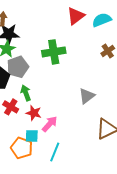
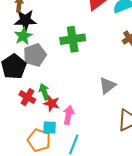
green arrow: (26, 93) -> (44, 92), moved
pink arrow: (50, 124) -> (68, 115), turned -30

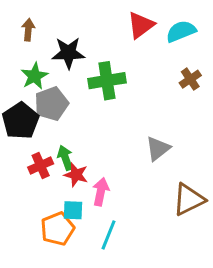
black star: (25, 20) -> (68, 53), moved
red cross: (27, 97) -> (41, 166), turned 35
orange pentagon: (39, 140) -> (58, 229), turned 30

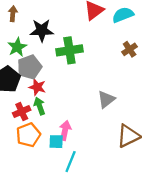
red star: (76, 175) -> (37, 87), moved
cyan square: (73, 210) -> (56, 142), moved
orange pentagon: (58, 229) -> (28, 135), moved

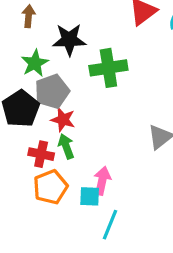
red cross: (22, 112) -> (41, 154), turned 36

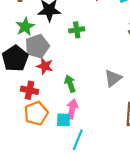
green cross: (108, 68) -> (77, 30), size x0.6
green arrow: (66, 146) -> (70, 84), moved

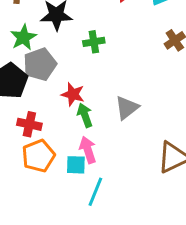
red star: (45, 66) -> (73, 94), moved
gray triangle: (113, 78) -> (127, 108), moved
pink arrow: (72, 109) -> (88, 150), turned -30

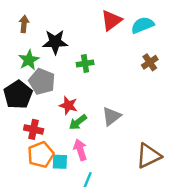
gray pentagon: (40, 64) -> (42, 81), turned -30
green arrow: (85, 115) -> (78, 122), turned -108
cyan square: (76, 165) -> (60, 162), moved

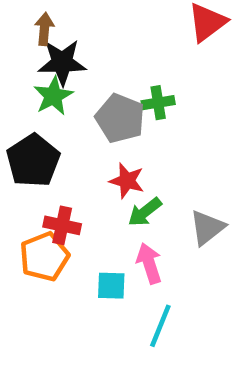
black star: (55, 42) -> (62, 62), moved
gray pentagon: (42, 81) -> (120, 118), moved
gray triangle: (111, 116) -> (207, 228), moved
orange pentagon: (41, 155) -> (44, 257), moved

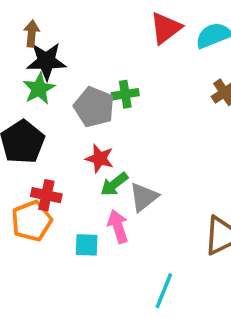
gray triangle: (207, 228) -> (144, 197), moved
cyan line: (160, 326) -> (164, 291), moved

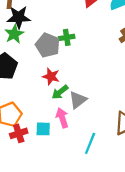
red cross: (46, 195) -> (19, 133), moved, turned -30
cyan line: (164, 291) -> (90, 143), moved

